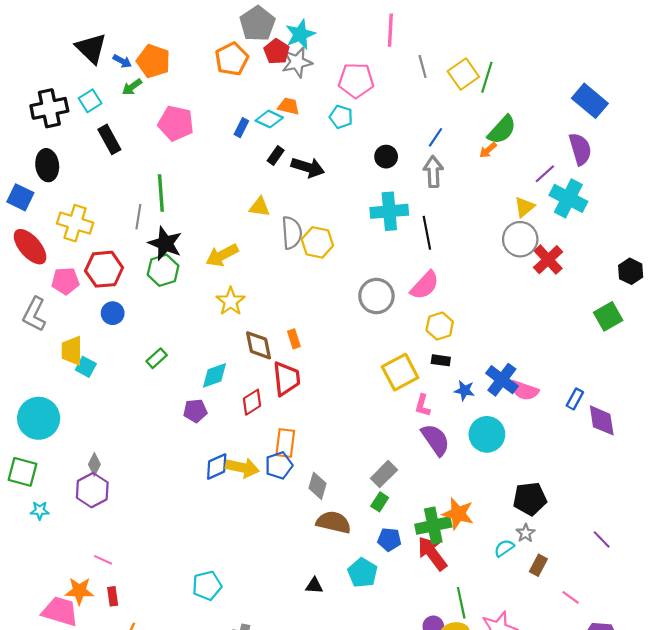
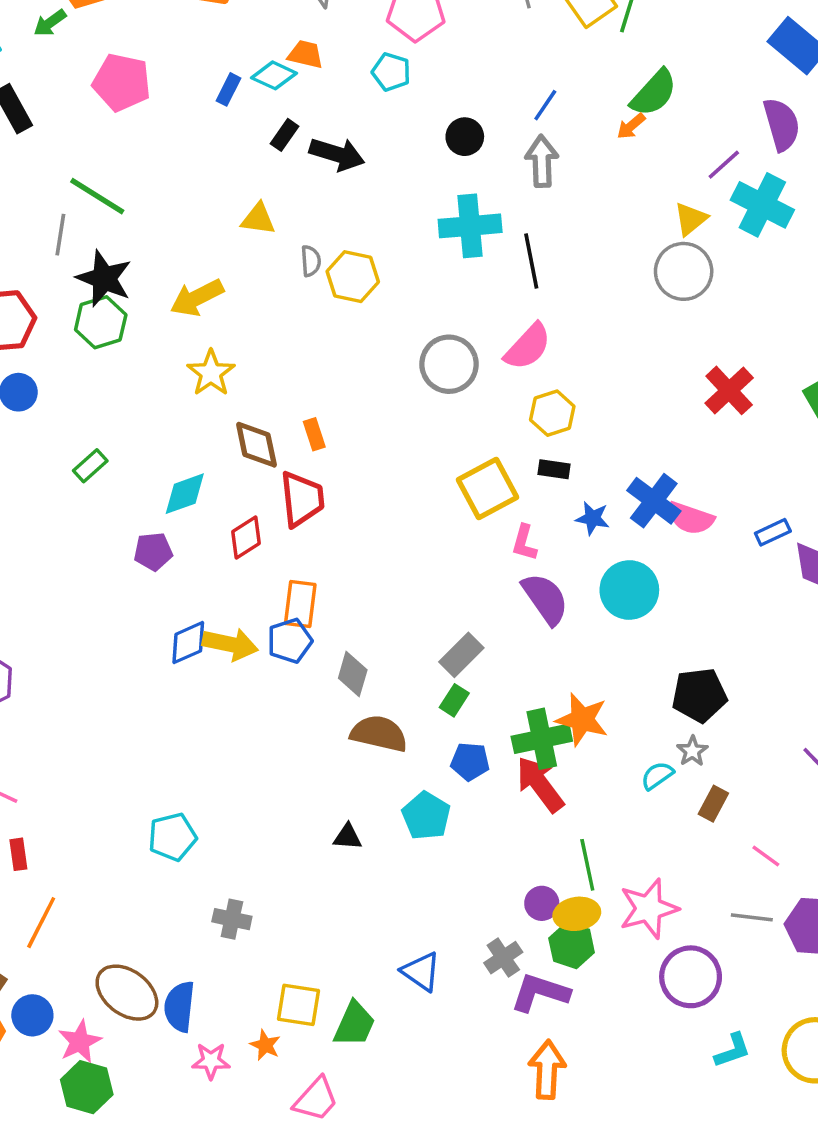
green line: (161, 193) -> (97, 196), turned -54
gray semicircle: (292, 233) -> (311, 261), size x0.6
red cross: (548, 260) -> (729, 390), moved
blue rectangle: (575, 399) -> (773, 532), turned 36

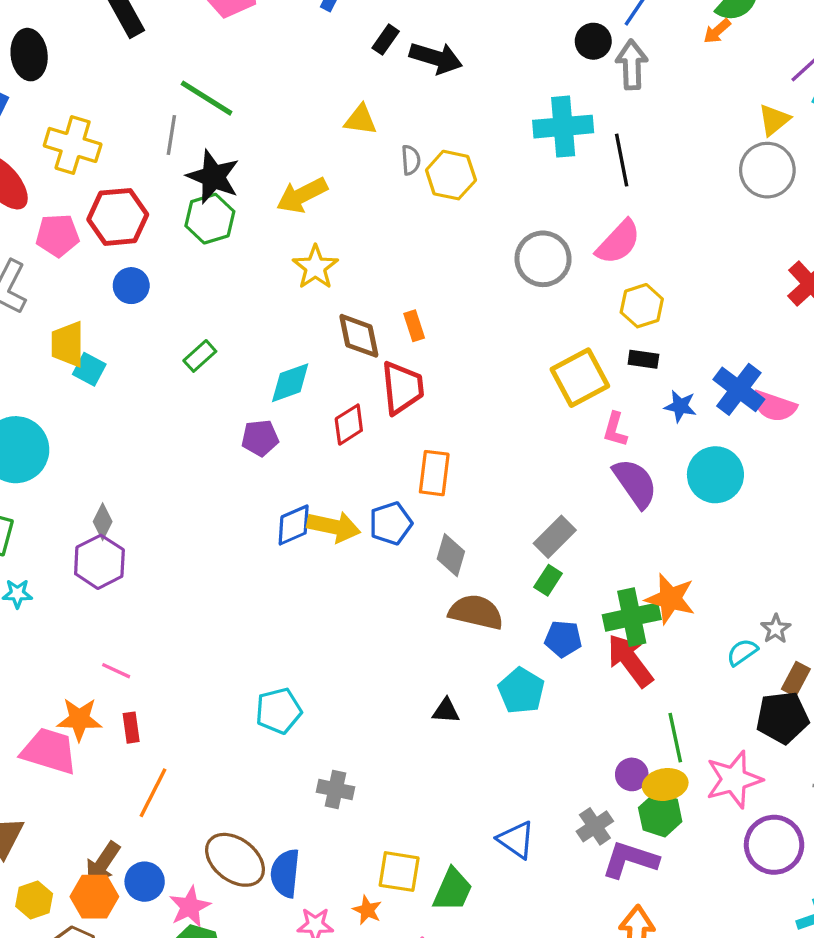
black circle: (465, 137) -> (593, 41), moved
orange rectangle: (300, 604) -> (434, 473), moved
black pentagon: (699, 695) -> (782, 718), moved

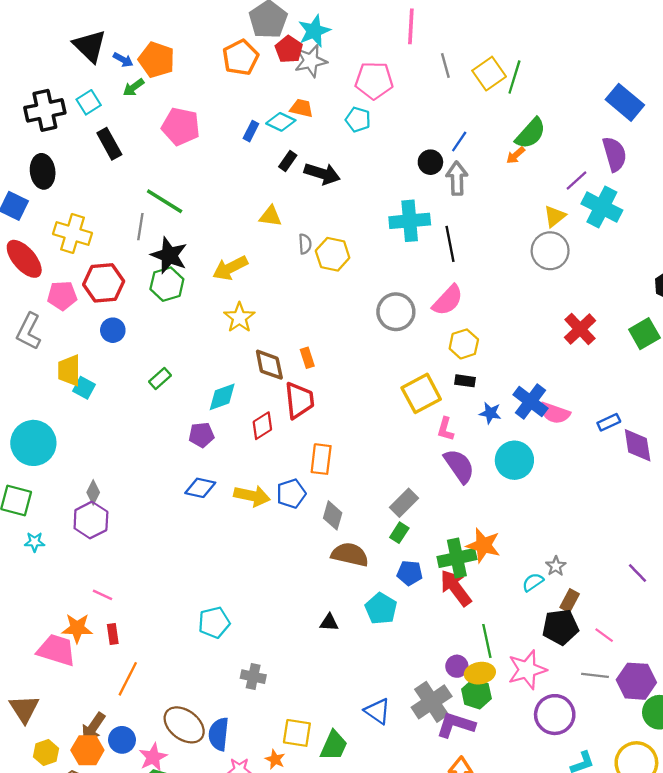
blue diamond: (294, 525) -> (200, 488), moved, turned 36
gray cross: (595, 826) -> (432, 702), size x1.6

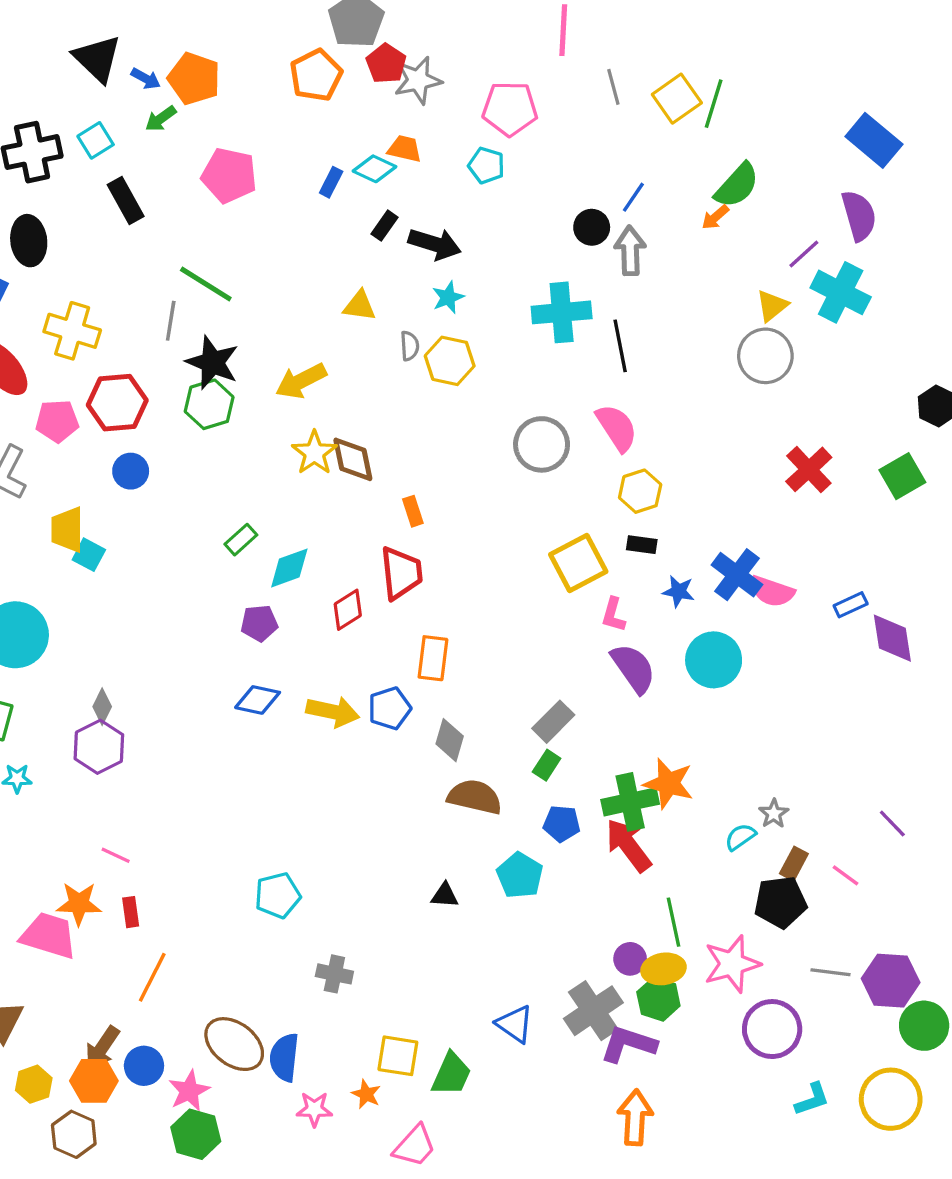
cyan star: (314, 31) -> (448, 297), moved, size x0.7
pink semicircle: (448, 300) -> (617, 428), turned -76
brown diamond: (269, 365) -> (353, 459), moved
green rectangle: (160, 379) -> (241, 540), moved
pink line: (604, 635) -> (846, 875), moved

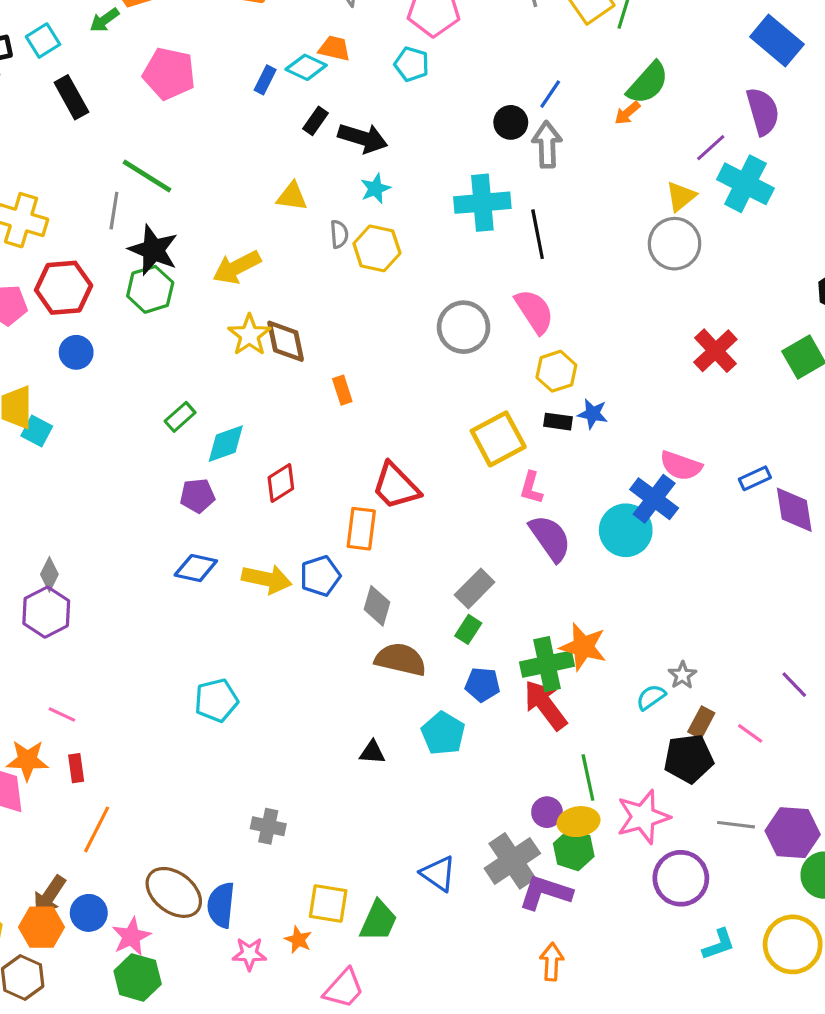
red trapezoid: (401, 573) -> (396, 486), moved, turned 142
blue cross: (737, 575) -> (654, 499), moved
blue star: (679, 591) -> (593, 414), moved
cyan pentagon: (278, 895) -> (216, 700), moved
orange arrow: (635, 1118) -> (552, 962), size x0.7

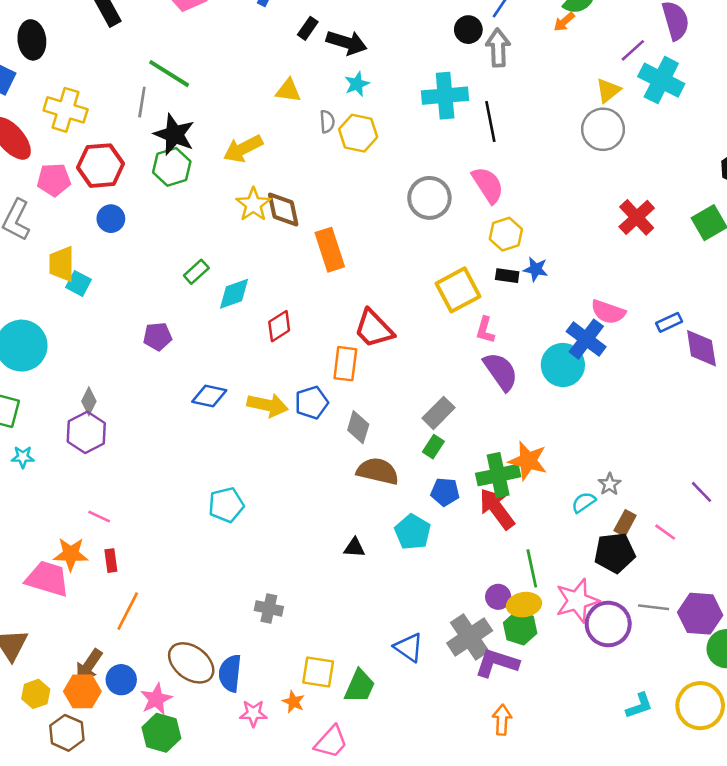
orange rectangle: (342, 390) -> (330, 250), size x1.8
purple pentagon: (197, 496) -> (158, 337), moved
purple circle: (681, 878) -> (608, 624), moved

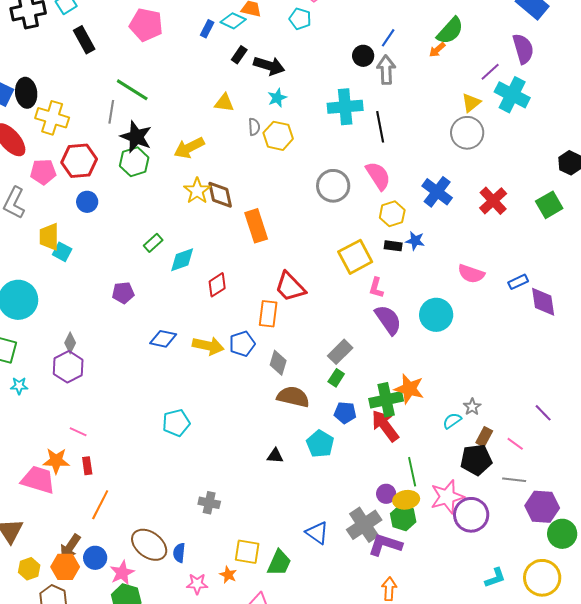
black ellipse: (32, 40) -> (26, 93), moved
blue cross: (586, 339) -> (437, 192), moved
gray line: (654, 607) -> (514, 480), moved
blue semicircle: (230, 673) -> (179, 553), size x0.7

